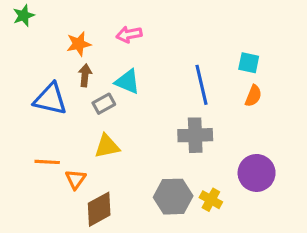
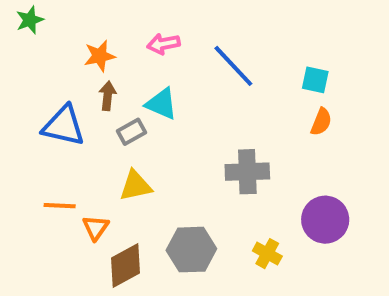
blue line: (201, 85) -> (233, 66), moved, turned -30
gray hexagon: (173, 197) -> (191, 250), moved

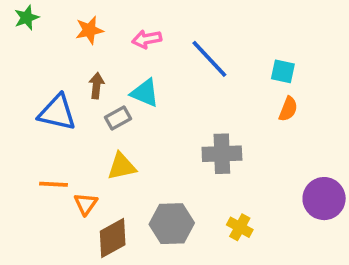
orange star: (100, 56) -> (89, 30), moved
purple circle: (325, 220) -> (324, 199), moved

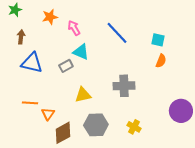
pink arrow: (147, 39) -> (74, 28), moved, turned 70
brown arrow: (96, 86) -> (21, 37), moved
yellow triangle: (122, 166) -> (83, 95), moved

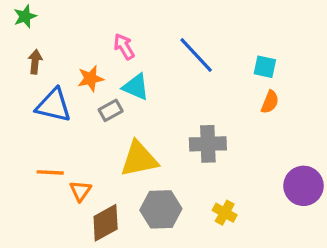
orange star: (50, 17) -> (90, 78), moved
yellow triangle: (83, 95) -> (139, 159), size x1.4

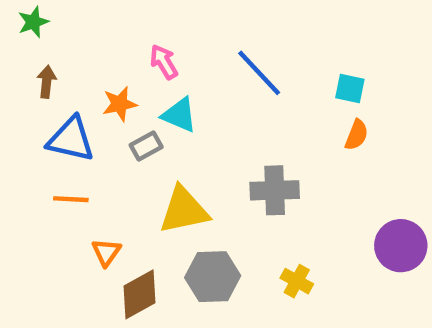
orange line: (50, 172) -> (71, 199), moved

